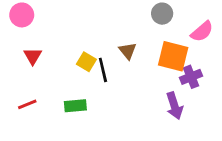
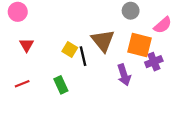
brown triangle: (128, 51) -> (103, 41), size x1.6
green rectangle: (75, 106) -> (61, 85), turned 70
purple arrow: (174, 106) -> (124, 75), moved

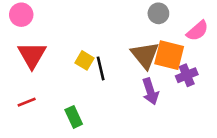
brown triangle: (103, 41) -> (145, 55), moved
red triangle: (27, 45) -> (32, 55), size x1.6
green rectangle: (61, 85) -> (74, 117), moved

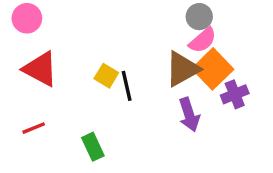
pink semicircle: (197, 31) -> (203, 40), moved
red triangle: (32, 55) -> (40, 69), turned -32
brown triangle: (145, 55) -> (182, 69), turned 40
orange square: (169, 55) -> (213, 69), turned 32

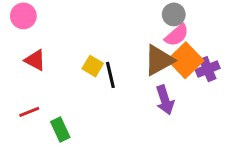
red triangle: (40, 69) -> (35, 60), size x0.7
purple cross: (235, 94) -> (208, 69), moved
green rectangle: (93, 147) -> (60, 129), moved

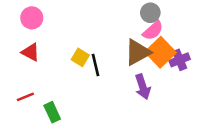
pink circle: (23, 16) -> (32, 18), moved

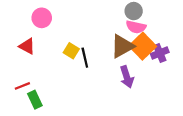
pink circle: (32, 18) -> (42, 18), moved
pink semicircle: (153, 31) -> (136, 27), turned 54
green rectangle: (52, 112) -> (35, 100), moved

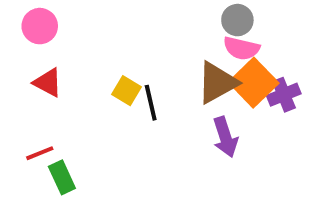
pink circle: (42, 18) -> (40, 26), moved

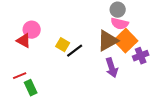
pink circle: (40, 26) -> (32, 30), moved
purple cross: (284, 95) -> (141, 56), moved
black line: (151, 103) -> (75, 51), turned 66

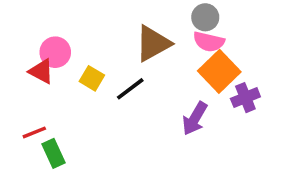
brown triangle: (108, 41) -> (153, 43), moved
yellow square: (63, 45) -> (92, 78), moved
purple arrow: (112, 68) -> (195, 118), turned 48

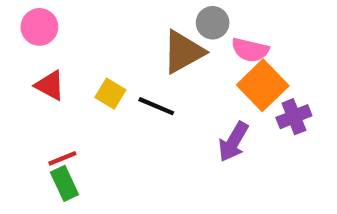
gray circle: (205, 17) -> (213, 23), moved
pink circle: (55, 52) -> (39, 27), moved
black line: (130, 89) -> (156, 106), turned 60
red line: (34, 132) -> (62, 158), moved

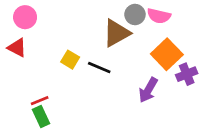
pink semicircle: (250, 50) -> (159, 16), moved
red triangle: (50, 85) -> (17, 48), moved

